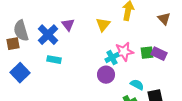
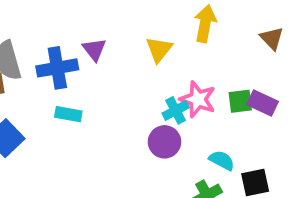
blue cross: (48, 35) -> (57, 68), turned 35
pink star: (124, 52) -> (198, 99), turned 30

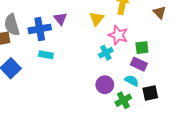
pink star: (198, 99) -> (118, 35), moved
purple rectangle: (262, 103) -> (139, 64), moved
purple circle: (164, 142) -> (105, 85), moved

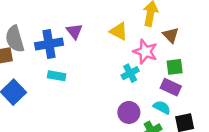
brown triangle: (160, 12) -> (171, 35), moved
yellow triangle: (97, 19) -> (119, 31), turned -42

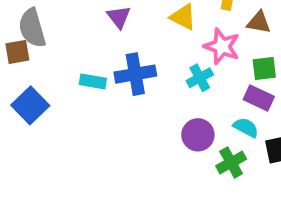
brown triangle: (171, 35) -> (259, 22), turned -36
blue cross: (49, 44) -> (135, 74), moved

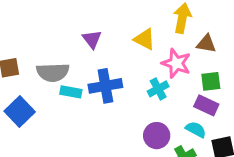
gray semicircle: (32, 28) -> (53, 72), moved, turned -76

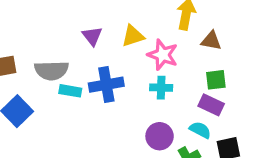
yellow triangle: (145, 39) -> (133, 36), moved, turned -45
pink star: (176, 63) -> (163, 55), moved
cyan cross: (158, 89) -> (161, 88), turned 30

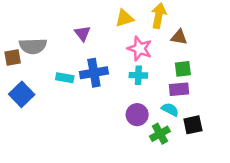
yellow triangle: (133, 36) -> (124, 18), moved
gray semicircle: (52, 70) -> (33, 46), moved
purple rectangle: (211, 105) -> (179, 89), turned -30

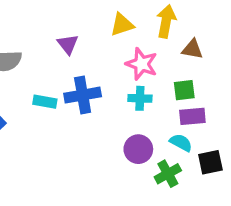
green square: (183, 69) -> (184, 90), moved

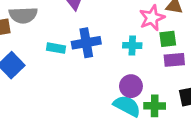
pink star: (142, 64) -> (152, 18), moved, turned 30
cyan semicircle: (181, 143) -> (127, 106), moved, size x1.5
green cross: (168, 174) -> (155, 106), turned 30

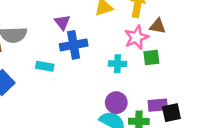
blue cross: (86, 43) -> (74, 45), moved
purple rectangle: (174, 60) -> (158, 105), moved

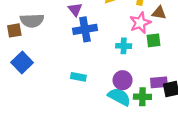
cyan rectangle: (45, 66) -> (78, 77), moved

